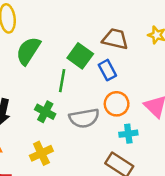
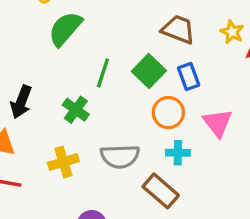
green square: (80, 56) -> (149, 71), moved
blue rectangle: (107, 70) -> (189, 77), moved
gray semicircle: (84, 118) -> (120, 156), moved

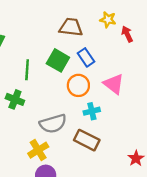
yellow cross: (63, 162) -> (38, 150), moved

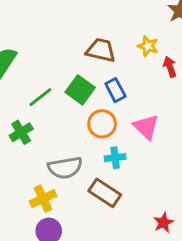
green line: (27, 70) -> (40, 97), turned 42
green cross: (15, 99) -> (21, 132), turned 30

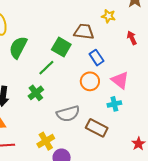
yellow star: (148, 46) -> (108, 16), moved
green square: (80, 90) -> (61, 47), moved
cyan cross: (115, 158) -> (114, 104), moved
yellow cross: (43, 199) -> (46, 141), moved

